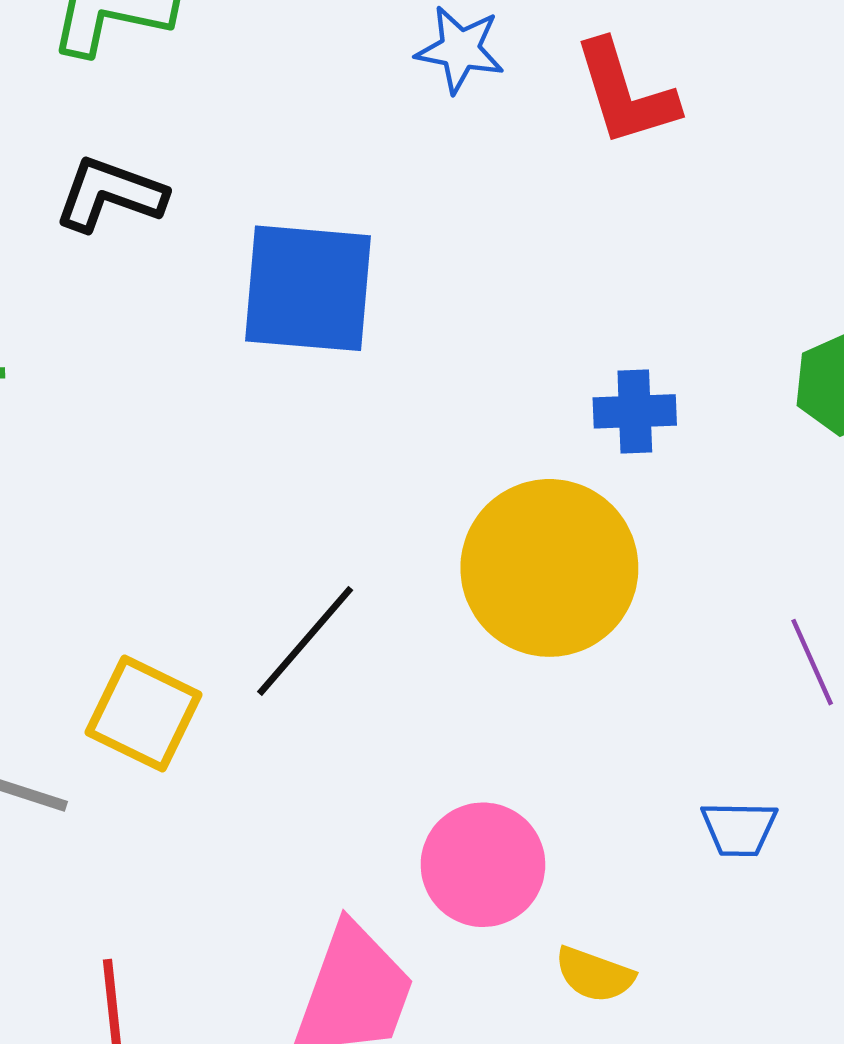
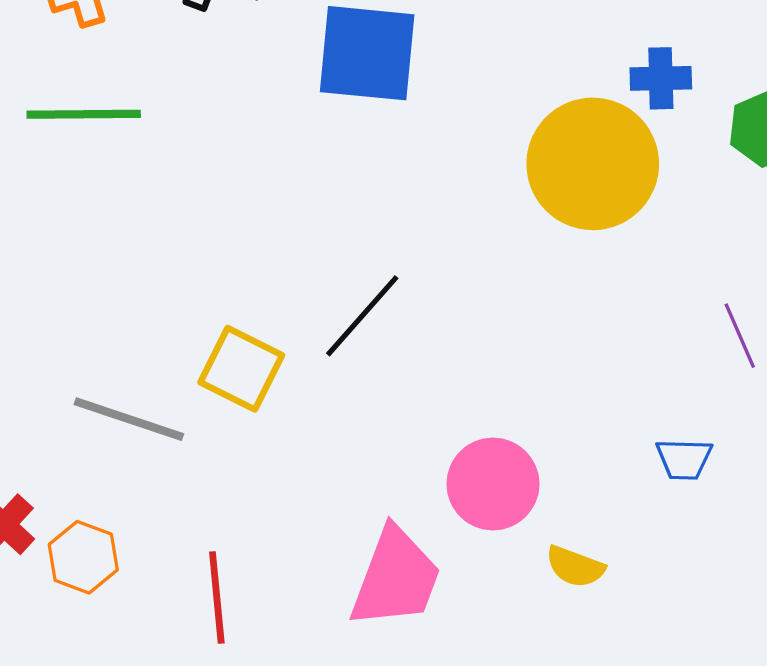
blue cross: (635, 411) -> (661, 78), moved
yellow circle: (549, 568) -> (593, 164), moved

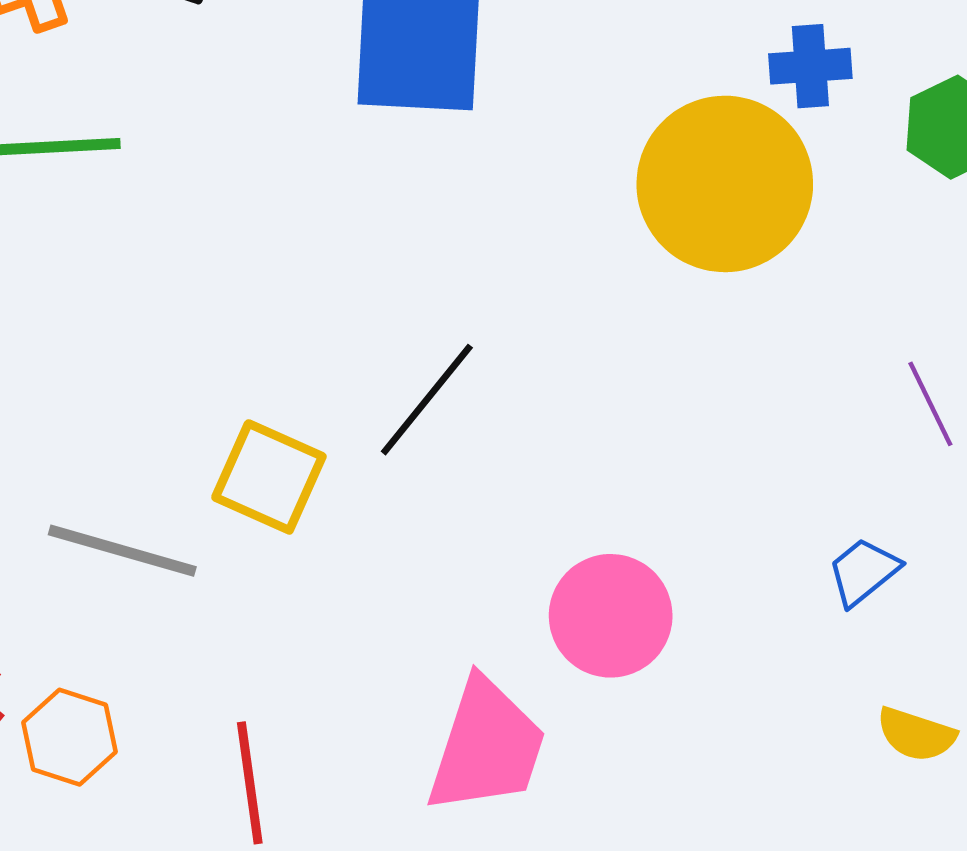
blue trapezoid: (684, 459) -> (863, 572), turned 142
yellow semicircle: (575, 567) -> (916, 734), moved

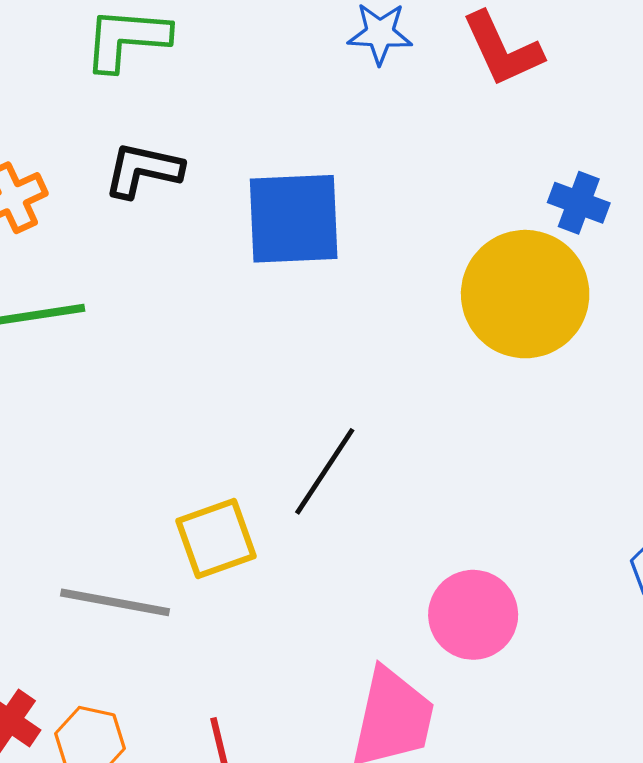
blue cross: (810, 66) -> (579, 203), turned 30
yellow square: (269, 477) -> (216, 539), turned -38

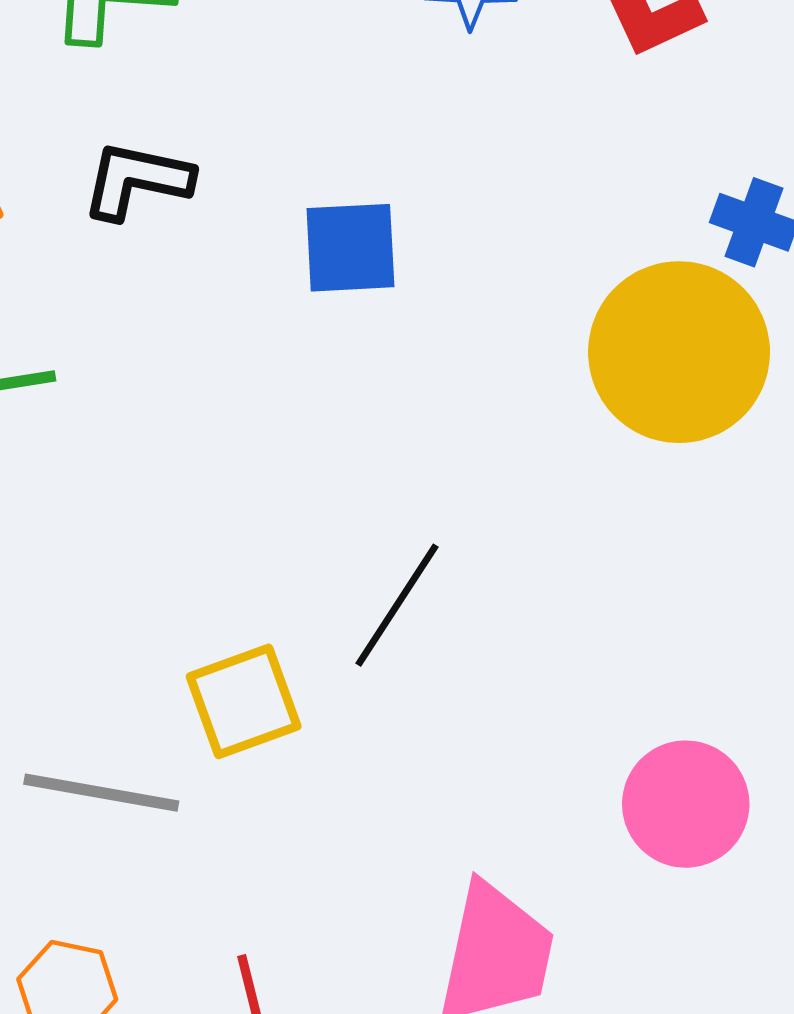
blue square: (294, 219) -> (350, 248), size x0.7
pink circle: (473, 615) -> (686, 804), moved

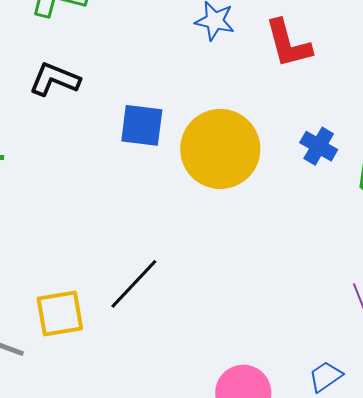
yellow circle: (679, 352) -> (220, 149), moved

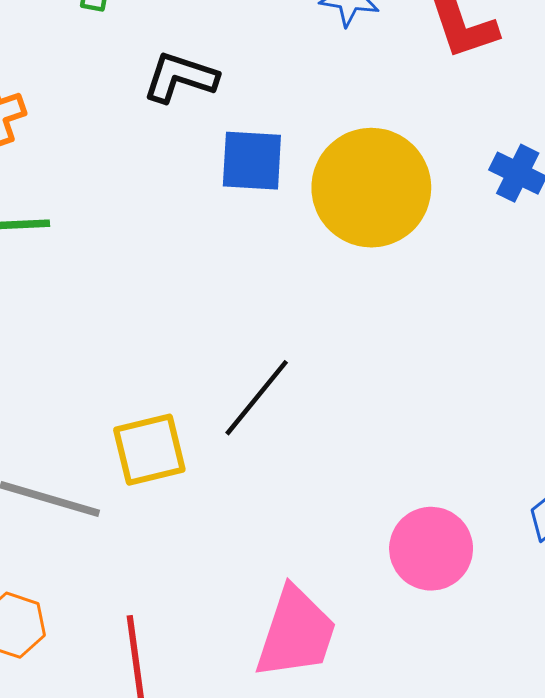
black L-shape: (55, 79) -> (180, 77), moved

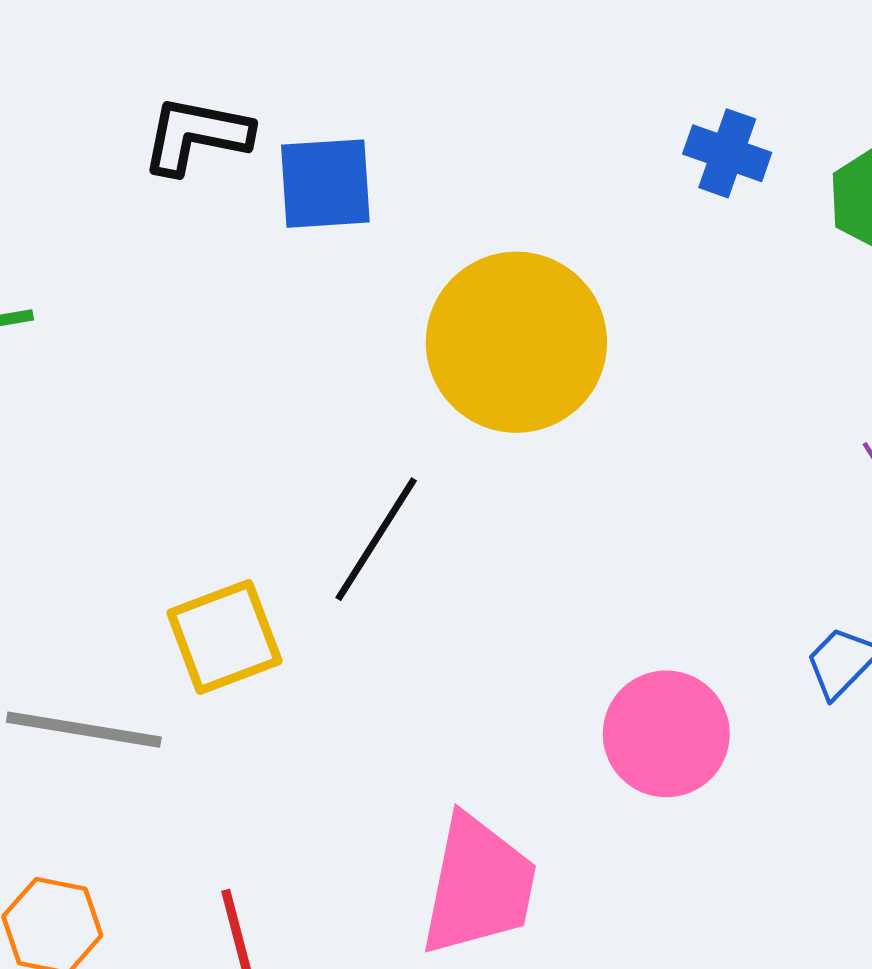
black L-shape: (180, 77) -> (196, 135), moved
yellow circle: (371, 188) -> (516, 342), moved

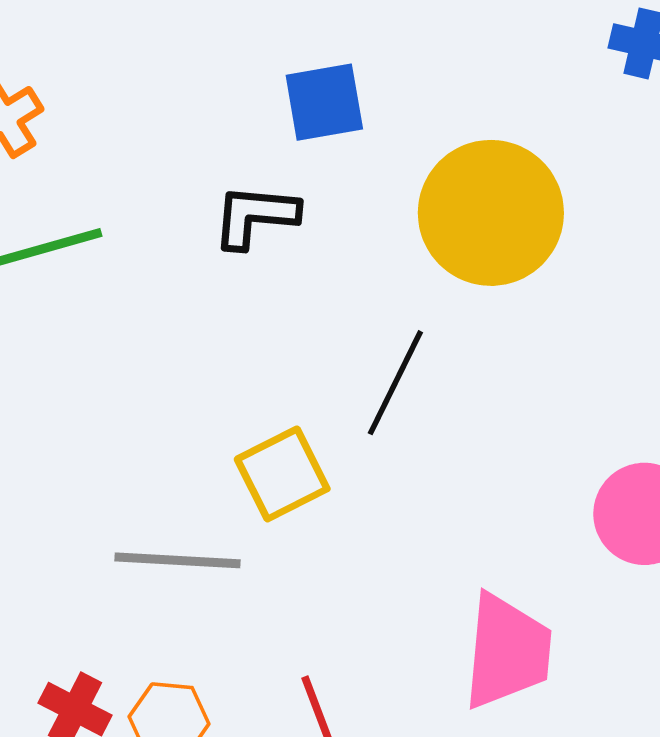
black L-shape: (196, 135) -> (255, 216), moved

